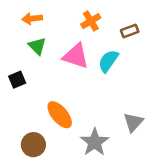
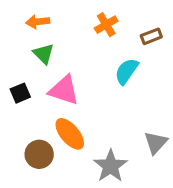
pink triangle: (76, 56) -> (64, 90), moved
brown circle: (33, 145) -> (39, 154), moved

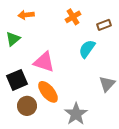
green triangle: (44, 54) -> (13, 39), moved, turned 35
black square: (20, 93) -> (17, 80), moved, size x1.5
gray triangle: (156, 143) -> (107, 84), moved

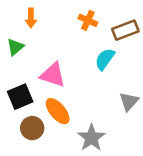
orange arrow: (26, 15) -> (31, 18), turned -84
orange cross: (73, 17) -> (88, 20), turned -35
brown rectangle: (104, 25) -> (125, 30), size x1.5

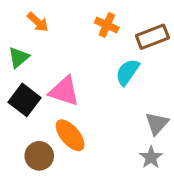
orange arrow: (31, 18) -> (38, 22), turned -48
black square: (20, 97) -> (24, 100), moved, turned -30
gray star: (91, 138) -> (151, 157), moved, size x0.7

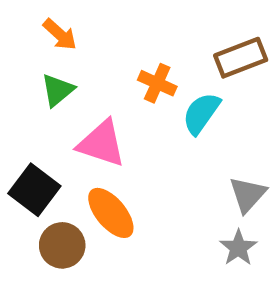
orange cross: (107, 25) -> (157, 83), moved
green triangle: (19, 57) -> (58, 90), moved
black square: (24, 100) -> (34, 190), moved

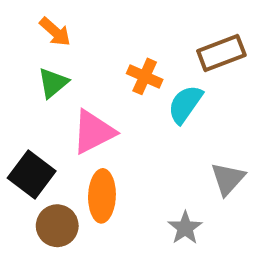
pink triangle: (102, 143) -> (93, 132), turned -45
orange ellipse: (111, 213) -> (102, 196), turned 42
gray star: (238, 248) -> (185, 228), moved

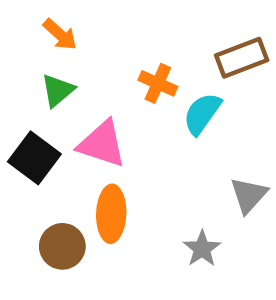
pink triangle: (93, 132) -> (102, 144), turned 45
black square: (32, 175) -> (34, 158), moved

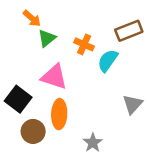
green triangle: (58, 90) -> (47, 38), moved
black square: (34, 158) -> (18, 99), moved
gray star: (202, 249) -> (93, 143), moved

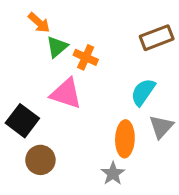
orange cross: (84, 44) -> (86, 57), moved
cyan semicircle: (108, 61) -> (143, 92), moved
orange ellipse: (59, 114) -> (125, 139), moved

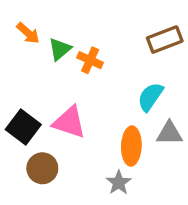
orange arrow: (39, 23) -> (28, 33), moved
pink triangle: (66, 94) -> (69, 122), moved
gray triangle: (161, 127) -> (169, 133), turned 48

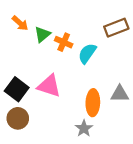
cyan semicircle: (150, 97) -> (87, 53), moved
brown circle: (42, 168) -> (18, 118), moved

